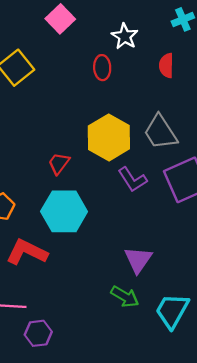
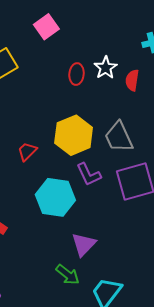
white star: (125, 36) -> (106, 68), moved
cyan hexagon: (64, 211) -> (55, 197), moved

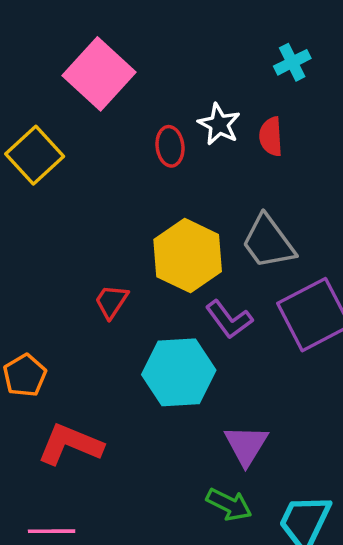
pink square: (46, 27) -> (99, 74), size x1.5

